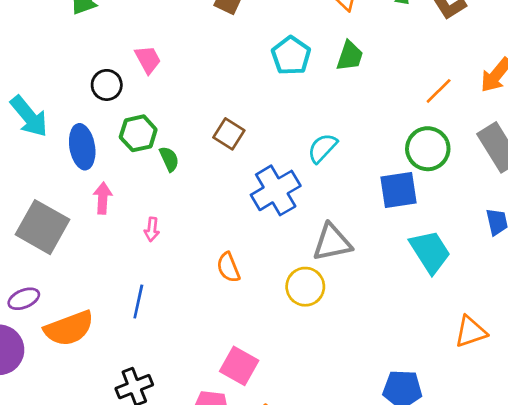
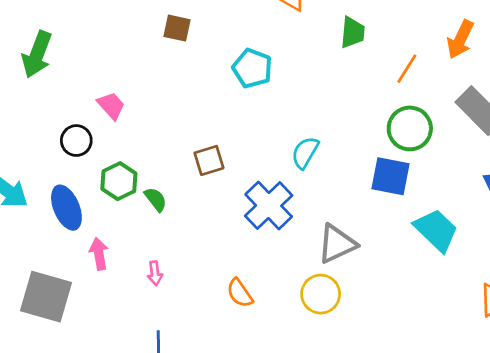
green trapezoid: (350, 56) -> (353, 32), moved
brown square: (229, 134) -> (209, 160), turned -36
blue square: (399, 190) -> (390, 176), turned 33

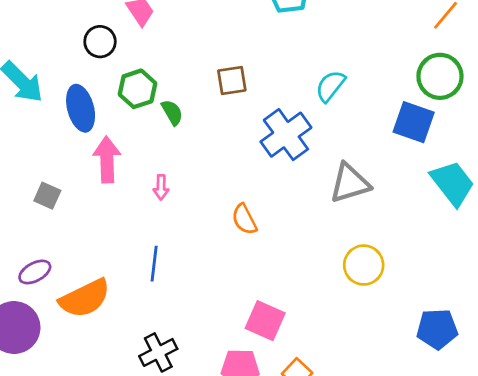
pink arrow: (99, 254) -> (107, 160), size x1.4
yellow circle: (321, 294) -> (364, 265), moved
gray square: (46, 297) -> (47, 196), size x0.5

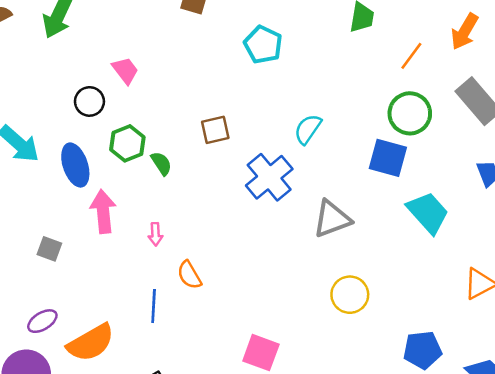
orange semicircle: (244, 219) -> (189, 275), moved

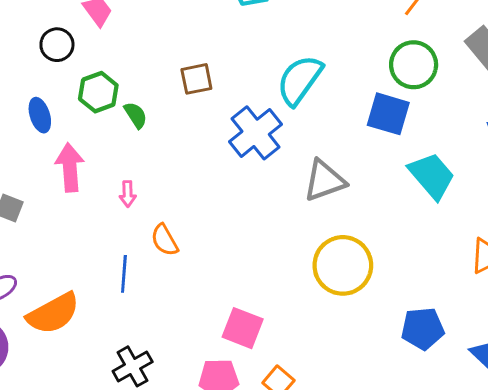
cyan semicircle: (308, 129) -> (300, 80), size x1.5
blue ellipse: (75, 165) -> (40, 115), size x0.7
yellow circle: (350, 295) -> (343, 265), size x1.4

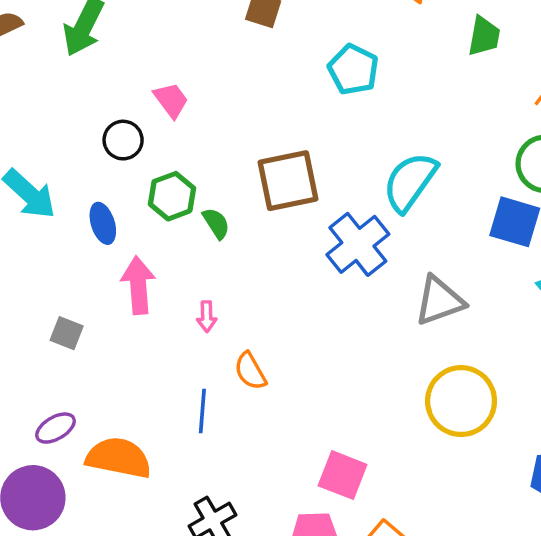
brown square: (196, 79) -> (288, 181), size x1.6
orange semicircle: (53, 313) -> (119, 458), turned -140

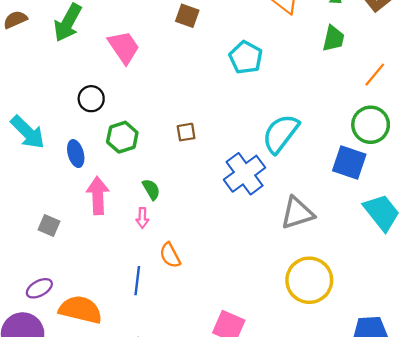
pink trapezoid: (171, 100) -> (124, 47), moved, size x1.4
brown square: (288, 181) -> (186, 132), moved, size x0.5
green semicircle: (216, 223) -> (151, 189), moved

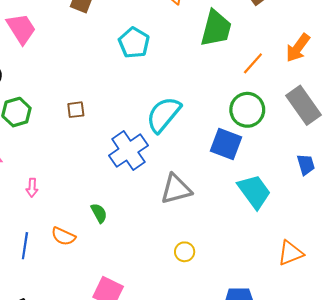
green trapezoid: (333, 38) -> (216, 28), size x1.5
green semicircle: (151, 189) -> (99, 213), moved
orange semicircle: (170, 255) -> (63, 236), moved, turned -40
yellow circle: (309, 280) -> (185, 252), size x0.5

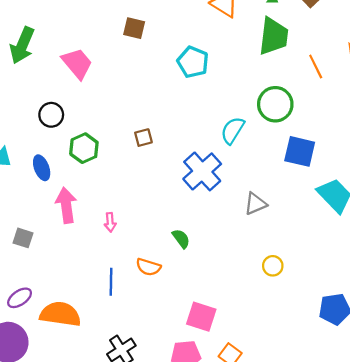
orange line: (253, 63) -> (316, 66), turned -60
green circle: (247, 110) -> (275, 104), moved
cyan semicircle: (163, 115) -> (233, 130), size x0.7
gray triangle: (176, 189) -> (255, 204), size x0.7

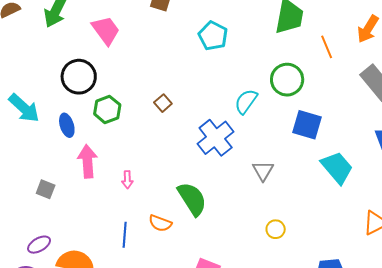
black circle: (51, 115) -> (79, 77), size x1.5
brown square: (143, 138) -> (163, 103), turned -30
gray triangle: (255, 204) -> (263, 171), turned -40
green semicircle: (181, 239) -> (192, 199), size x1.8

